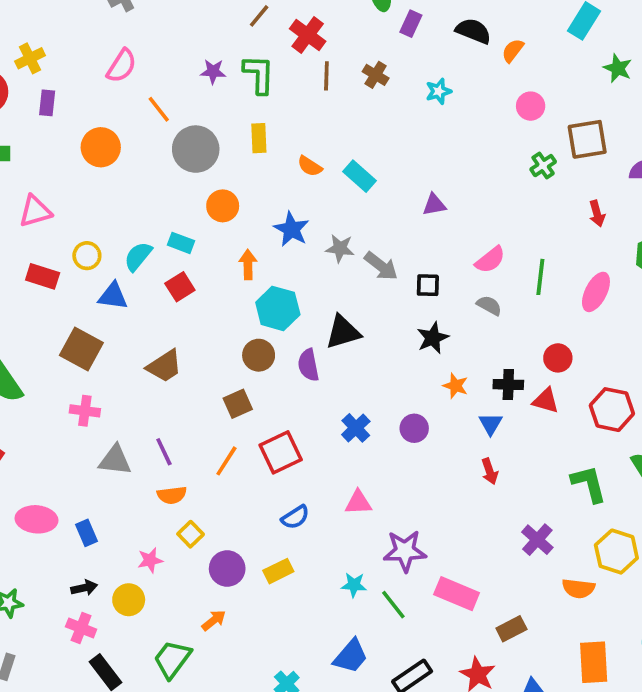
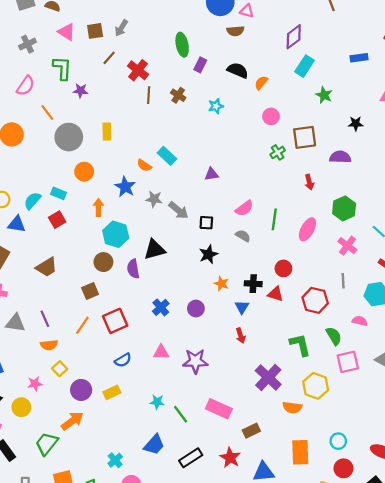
green L-shape: (259, 74) -> (62, 68), moved
orange semicircle: (310, 166) -> (144, 165), moved
purple cross: (537, 540) -> (268, 378), size x1.4
purple star: (405, 551) -> (195, 361), moved
orange arrow: (214, 620) -> (72, 421), size x1.5

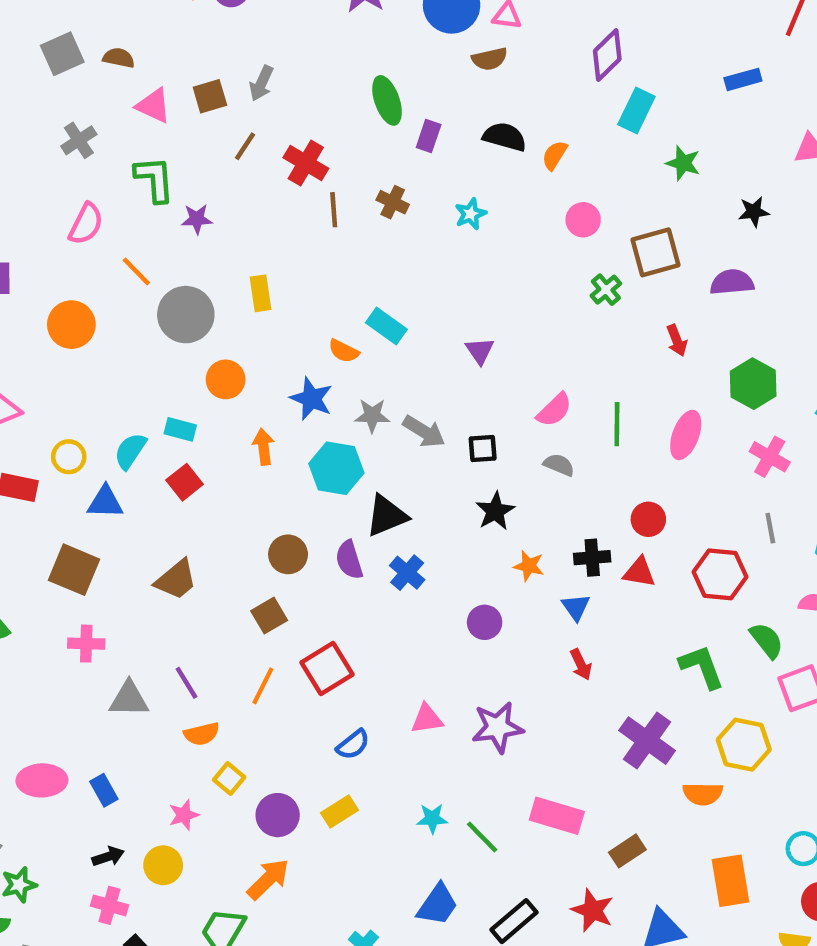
purple triangle: (211, 174) -> (480, 351), turned -48
cyan hexagon: (116, 234) -> (336, 468), moved
blue cross: (161, 307) -> (407, 573), moved

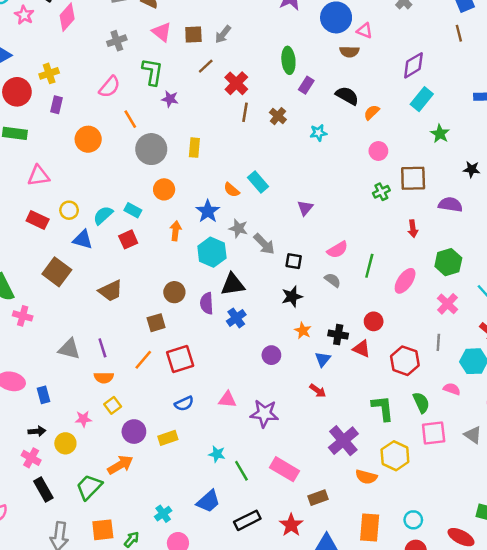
pink cross: (86, 644) -> (23, 316), moved
red arrow: (581, 664) -> (318, 391), turned -42

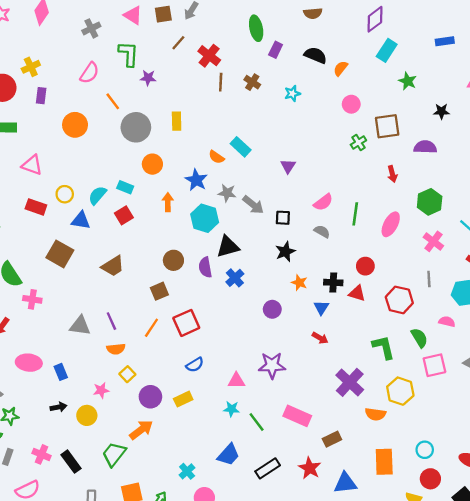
pink triangle: (39, 176) -> (32, 165), turned 35
pink triangle: (227, 400) -> (236, 381), moved
pink cross: (31, 458) -> (42, 454), moved

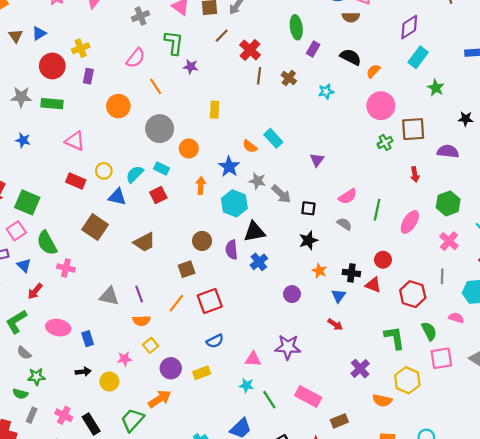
pink circle: (351, 104) -> (381, 106), size x1.6
gray circle: (136, 127) -> (160, 129), moved
purple cross: (350, 382) -> (360, 369), size x0.7

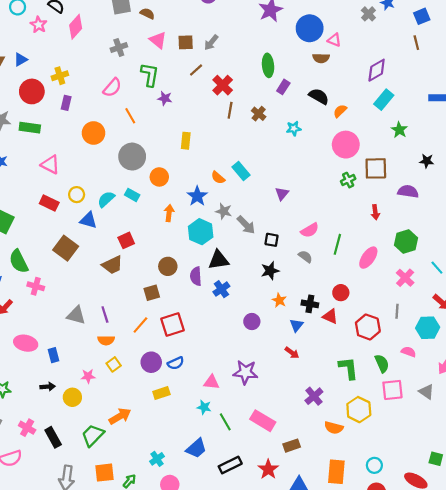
red square: (158, 195) -> (126, 240), moved
purple circle: (171, 368) -> (151, 362), moved

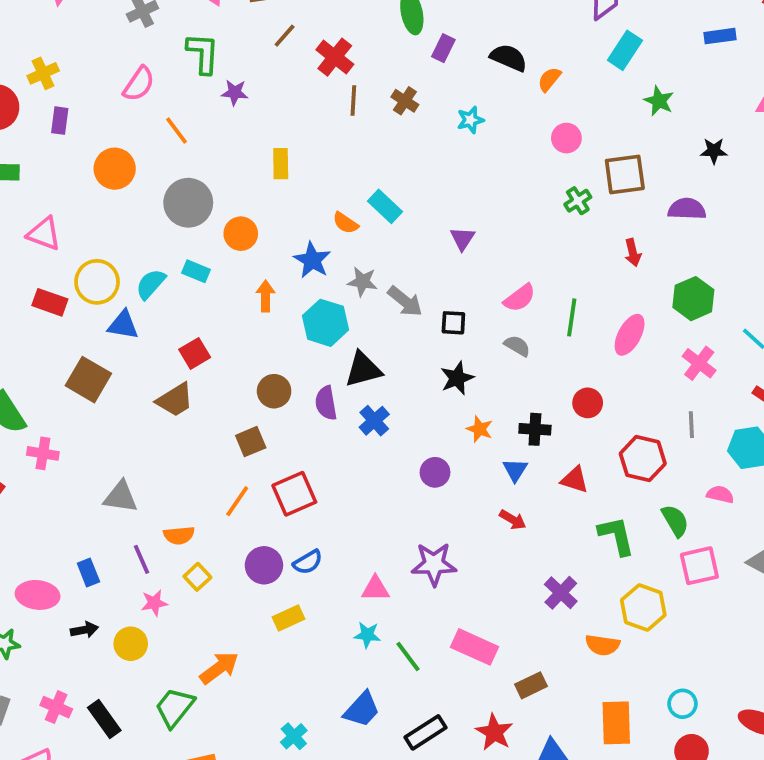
pink circle: (346, 145) -> (566, 138), size x0.6
yellow circle: (77, 195) -> (97, 282), size x1.5
purple line: (105, 315) -> (142, 559), moved
red triangle: (330, 316) -> (575, 480), moved
pink ellipse: (26, 343) -> (38, 595), moved

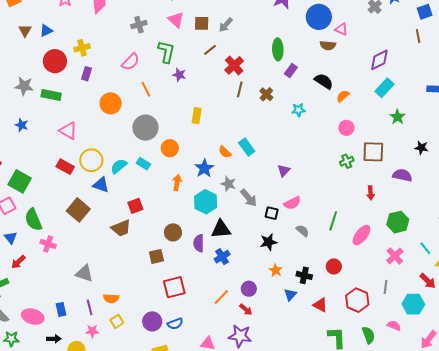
pink semicircle: (520, 298) -> (292, 203), moved
orange line: (237, 501) -> (221, 297), moved
red arrow: (513, 520) -> (246, 310), moved

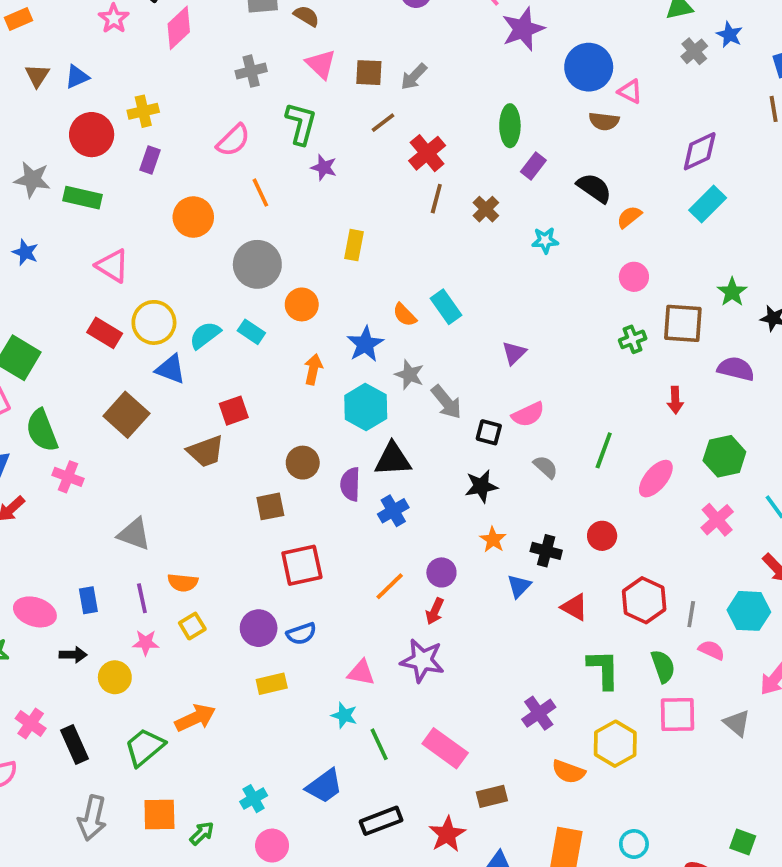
green star: (397, 117) -> (732, 292), moved
gray line: (385, 287) -> (691, 614), moved
red arrow: (246, 310) -> (435, 611), turned 72

